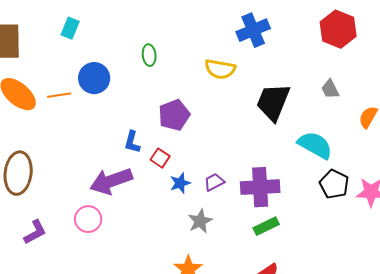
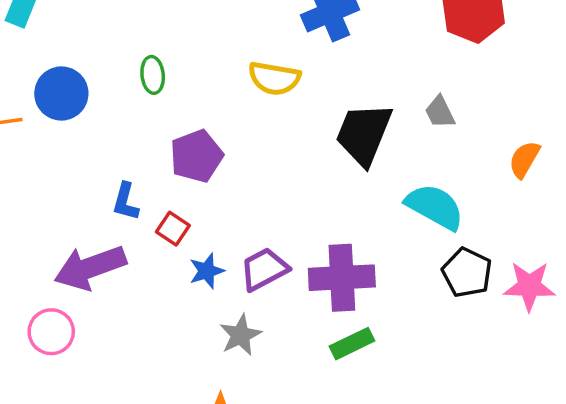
green ellipse: (149, 55) -> (153, 75), moved
gray trapezoid: (330, 89) -> (440, 112), moved
purple trapezoid: (214, 182) -> (264, 269), size x1.4

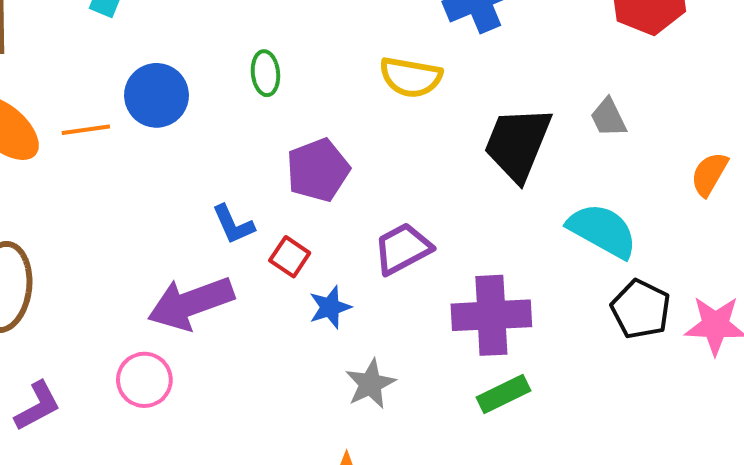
blue L-shape: (126, 202) -> (233, 224), turned -39
purple trapezoid: (264, 269) -> (403, 249), moved

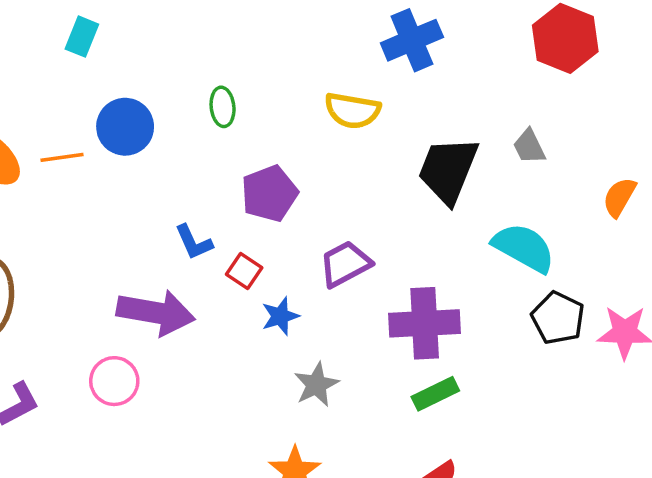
purple arrow: (191, 303) -> (156, 313), turned -150

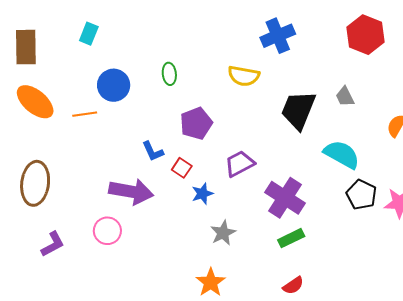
orange line: (62, 157) -> (85, 114), moved
purple cross: (425, 323) -> (285, 198), turned 36

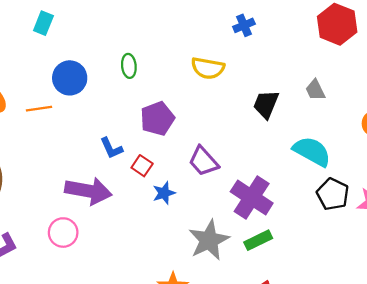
blue cross: (278, 36) -> (244, 25), size x0.6
black trapezoid: (298, 110) -> (266, 104), size x0.7
purple trapezoid: (240, 164) -> (203, 161), turned -104
gray star: (223, 233) -> (209, 240), moved, size x1.5

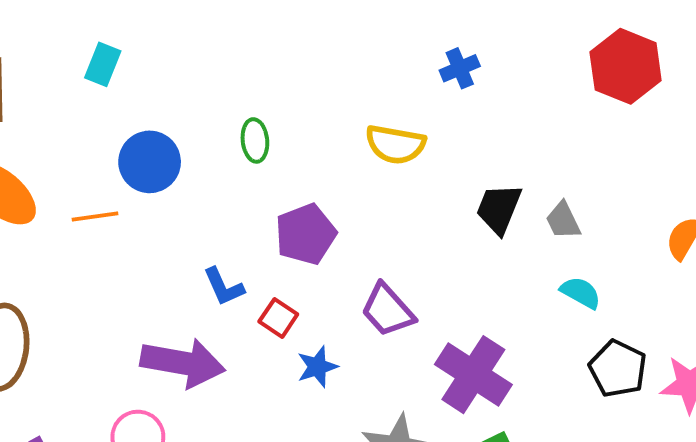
gray trapezoid: (315, 90) -> (563, 220), moved
cyan semicircle: (312, 151) -> (581, 293), size x0.6

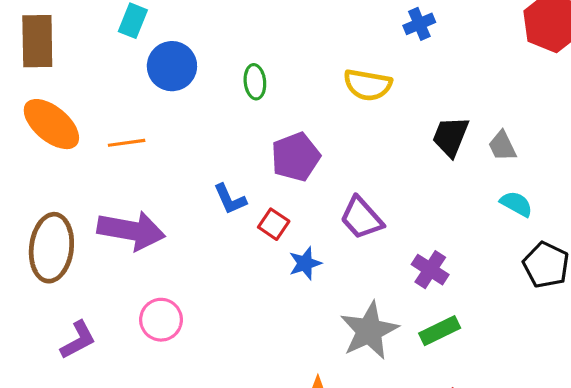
blue circle: (150, 162) -> (172, 66), moved
purple arrow: (183, 363) -> (131, 230), moved
purple cross: (473, 375) -> (430, 270), size x0.6

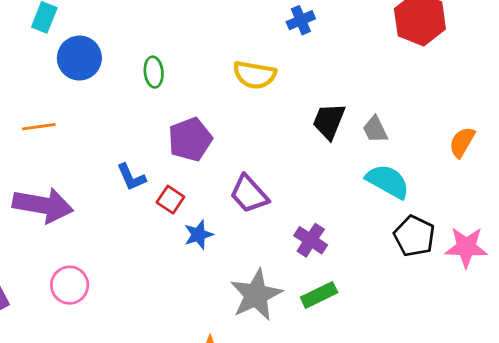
cyan semicircle: (516, 204) -> (388, 181), size x1.5

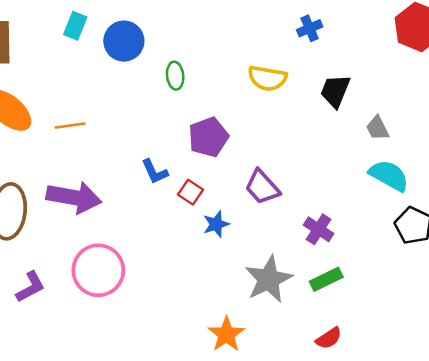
blue circle: (79, 58) -> (124, 41), moved
black trapezoid: (329, 121) -> (335, 91), moved
pink circle: (70, 285) -> (98, 270), size x1.5

